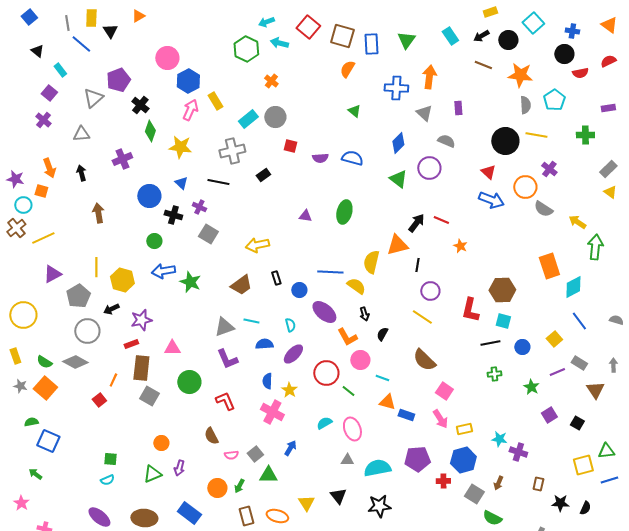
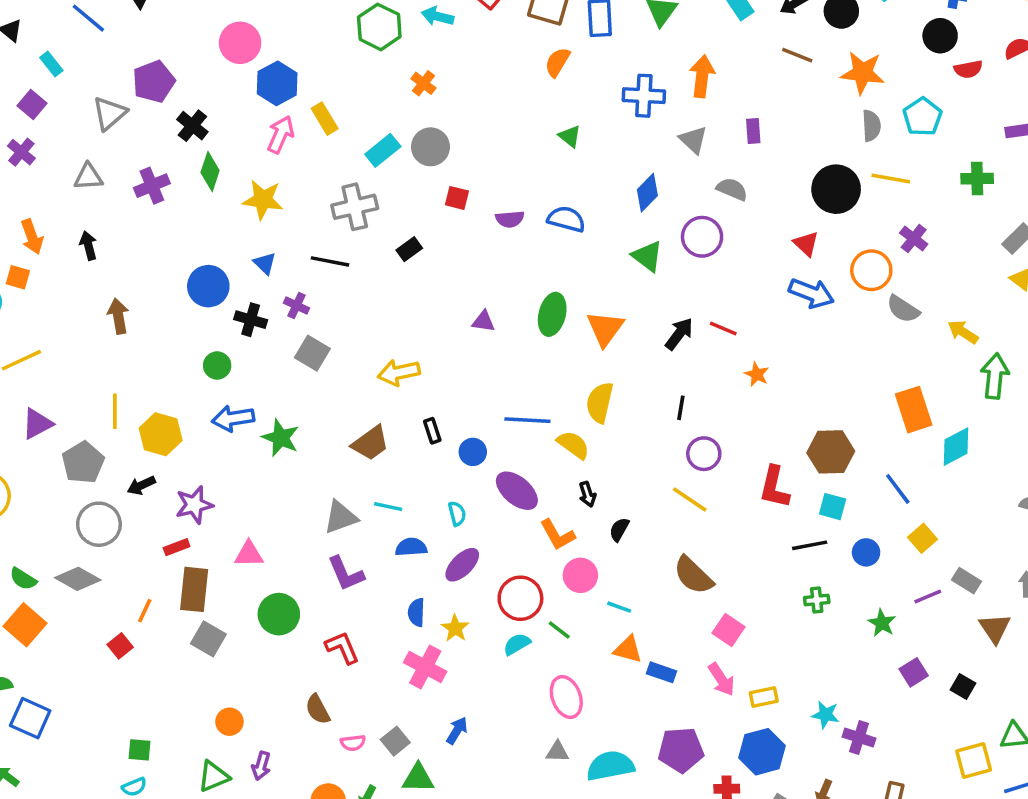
purple cross: (122, 159) -> (152, 186), moved
orange triangle: (397, 245) -> (605, 328), moved, turned -40
blue line: (579, 321) -> (898, 489), moved
cyan semicircle: (324, 423) -> (517, 644), moved

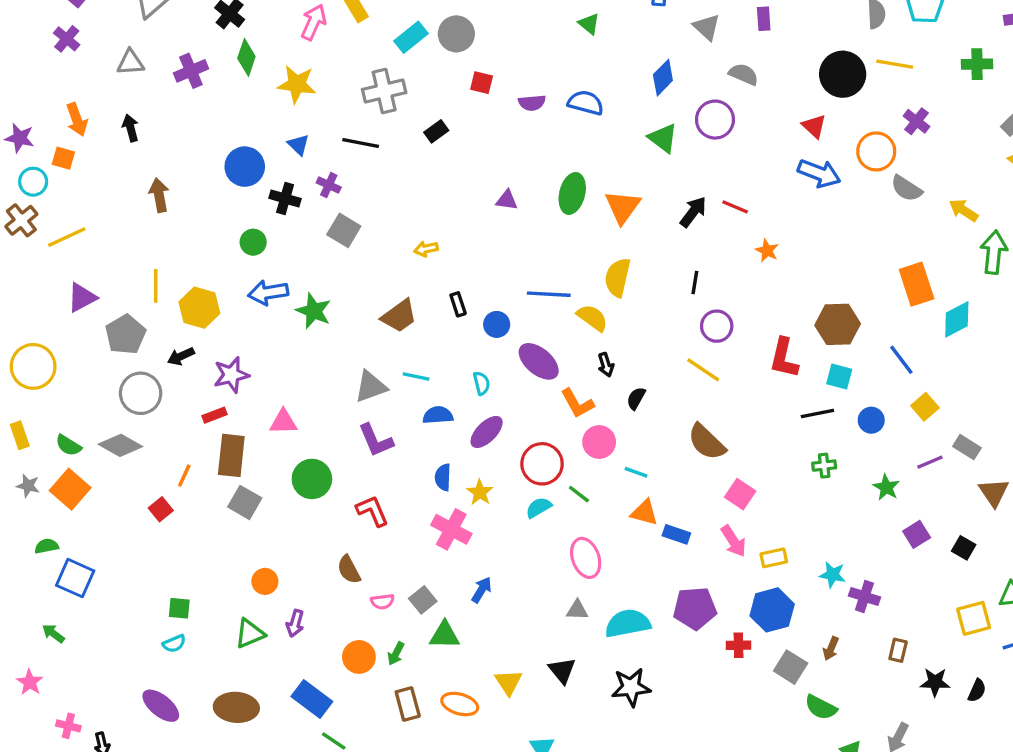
yellow arrow: (399, 373) -> (426, 249), size x0.6

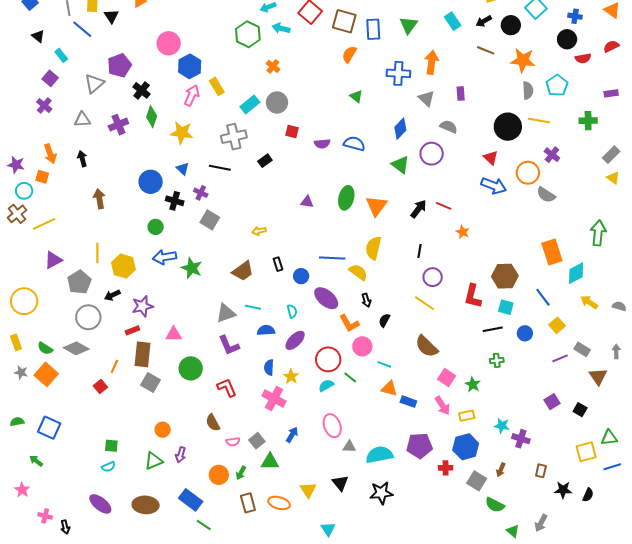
yellow arrow: (964, 210) -> (589, 302), moved
green star: (886, 487) -> (473, 385), moved
green semicircle: (47, 546) -> (17, 422), moved
pink ellipse: (586, 558) -> (332, 426), moved

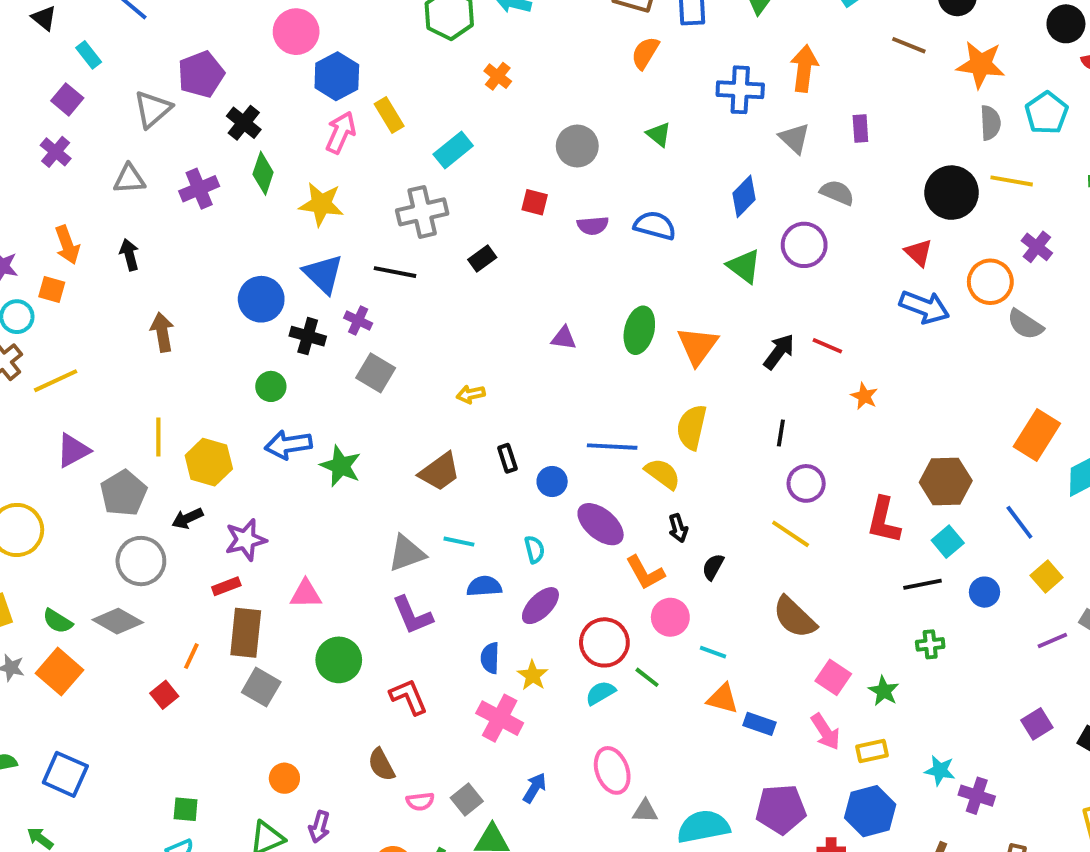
gray circle: (277, 102) -> (577, 146), moved
blue triangle: (183, 169) -> (323, 274), size x1.6
orange rectangle: (552, 252) -> (1037, 435), turned 50
cyan square: (506, 307) -> (948, 542), turned 35

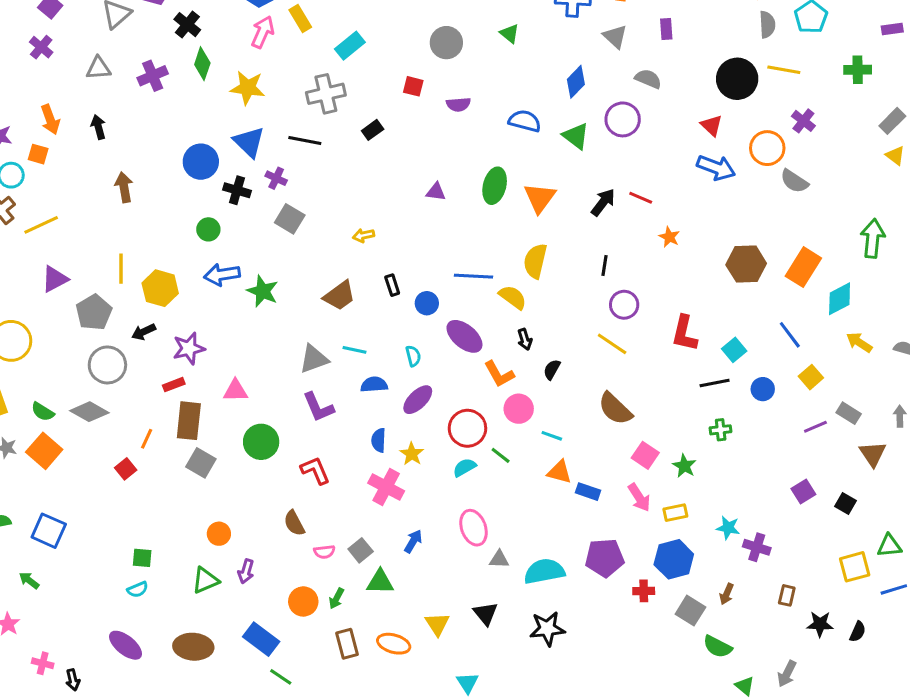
blue semicircle: (655, 226) -> (525, 121), moved
brown hexagon: (946, 481) -> (746, 264), moved

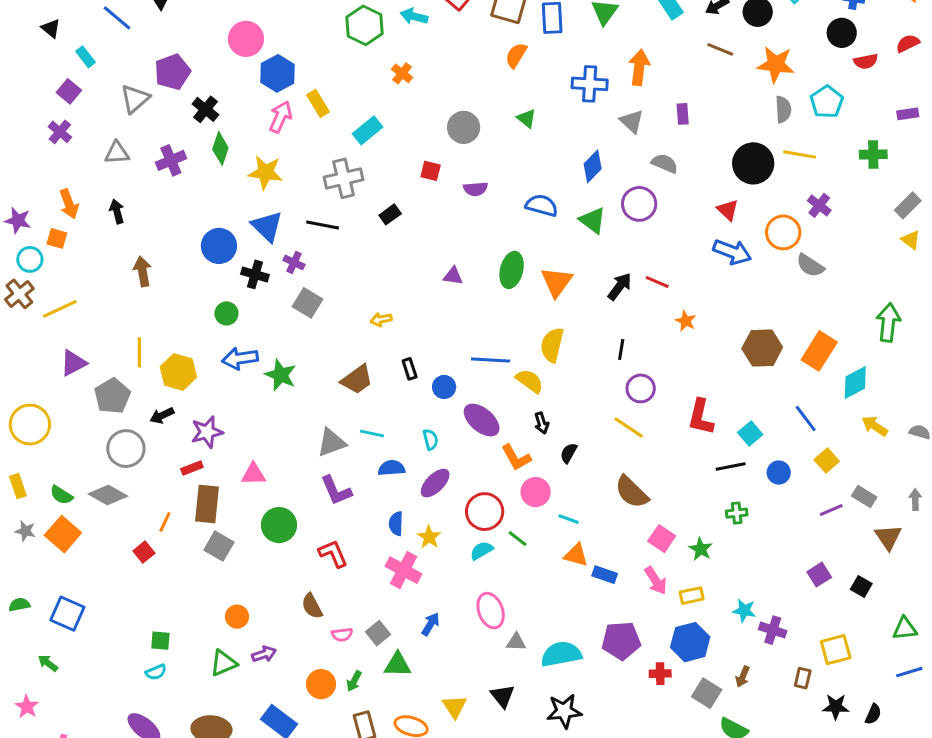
yellow square: (855, 567) -> (836, 650), moved
purple arrow: (246, 571) -> (264, 654), turned -125

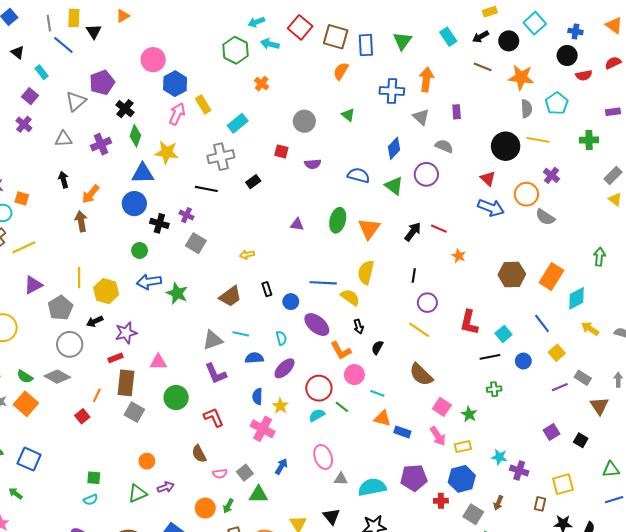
orange arrow: (69, 204) -> (91, 194), moved, turned 60
blue triangle: (267, 226) -> (143, 173), moved, turned -45
green arrow: (888, 322) -> (599, 257), size x0.7

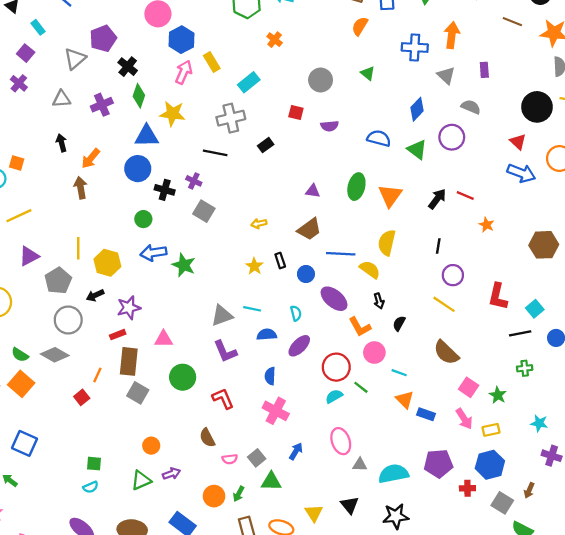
brown trapezoid: (230, 296) -> (309, 229), moved
yellow star: (280, 406) -> (254, 266), moved
orange triangle: (383, 418) -> (405, 400), turned 30
cyan star: (499, 457) -> (539, 423), moved

